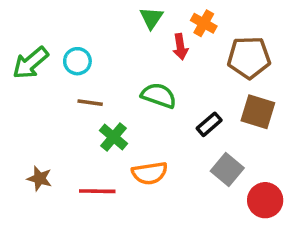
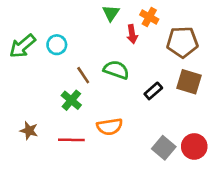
brown line: (90, 103) -> (83, 75), moved, turned 48
green cross: (114, 137) -> (71, 100), moved
gray square: (227, 169) -> (164, 148), moved

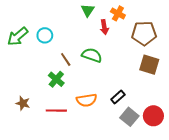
black rectangle: (153, 91) -> (118, 97), moved

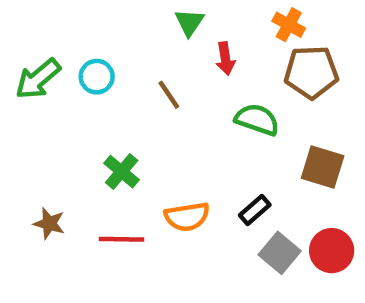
orange cross: (118, 13) -> (289, 25), moved
green semicircle: (92, 55) -> (257, 120), moved
brown line: (66, 59) -> (169, 95), moved
brown square: (149, 65) -> (323, 167), moved

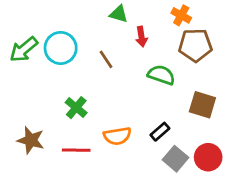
green triangle: (189, 22) -> (119, 14), turned -48
cyan circle: (97, 77) -> (61, 48), size x1.5
brown star: (49, 223) -> (31, 140), size x1.4

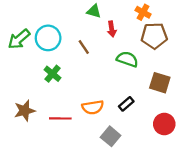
green cross: (76, 108) -> (53, 74), moved
brown star: (31, 140) -> (25, 111), turned -30
gray square: (176, 159) -> (111, 136), moved

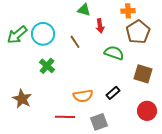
orange cross: (143, 12) -> (128, 11), turned -32
brown pentagon: (154, 36) -> (138, 32), turned -30
brown star: (25, 111) -> (22, 99), turned -30
red line: (60, 118) -> (65, 117), moved
gray square: (111, 136) -> (99, 122), turned 30

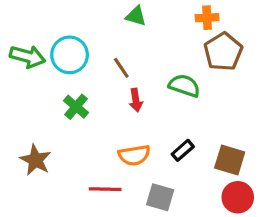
red arrow: (100, 26) -> (136, 100), moved
green arrow: (17, 35) -> (27, 57), turned -125
brown square: (143, 74) -> (230, 160), moved
red circle: (147, 111) -> (238, 197), moved
gray square: (99, 122) -> (160, 197), turned 36

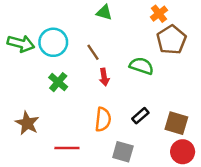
orange cross: (207, 18) -> (159, 14), turned -35
orange semicircle: (134, 155) -> (103, 119), turned -75
red line: (105, 189) -> (67, 148), moved

